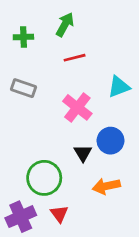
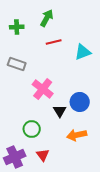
cyan triangle: (119, 87) -> (83, 52), moved
pink cross: (77, 107) -> (43, 89), moved
green circle: (44, 178) -> (32, 129), size x0.7

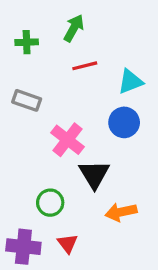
blue circle: (80, 102) -> (124, 122), moved
black triangle: (60, 111) -> (94, 174), size x1.5
purple cross: (15, 157) -> (23, 247), turned 30

